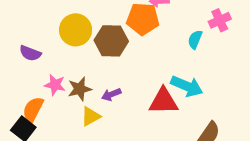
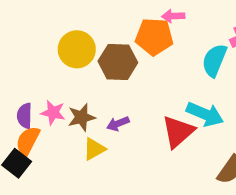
cyan semicircle: (195, 39) -> (214, 60), size x1.5
purple semicircle: (30, 53) -> (25, 116), moved, turned 70
red triangle: (163, 101) -> (178, 132), turned -40

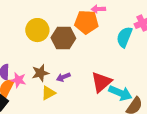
pink star: (53, 113) -> (18, 80), moved
cyan arrow: (205, 114) -> (120, 93), moved

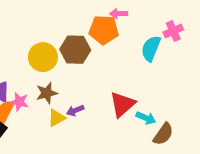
yellow circle: (37, 30) -> (43, 57), moved
purple arrow: (63, 77) -> (75, 110), moved
cyan arrow: (120, 93) -> (146, 118), size x0.7

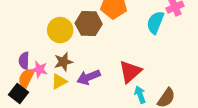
purple arrow: (75, 110) -> (89, 77), size x1.5
yellow triangle: (57, 118) -> (59, 81), moved
cyan arrow: (146, 118) -> (140, 95), moved, turned -133

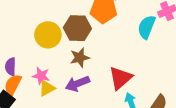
brown star: (63, 62) -> (80, 58), moved
pink star: (39, 69) -> (41, 76), moved

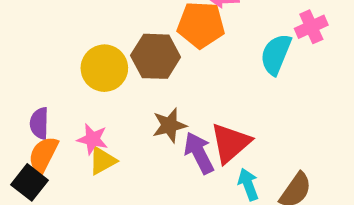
brown star: (80, 58) -> (169, 125), moved
purple arrow: (77, 84) -> (199, 153), moved, turned 85

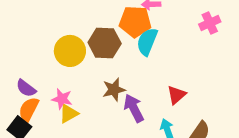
cyan semicircle: (276, 54) -> (147, 42), moved
purple semicircle: (39, 123) -> (26, 88), turned -54
red triangle: (230, 143) -> (176, 95), moved, size x0.7

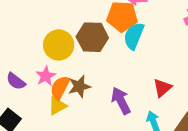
brown star: (114, 90) -> (79, 86), moved
pink star: (62, 99) -> (46, 76), moved, turned 30
orange semicircle: (29, 110) -> (60, 88), moved

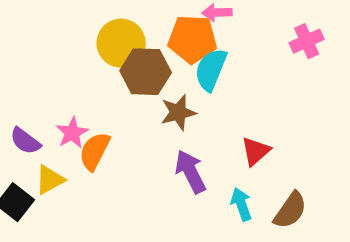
yellow circle: (59, 45) -> (121, 43), moved
brown star: (79, 86) -> (178, 112), moved
yellow triangle: (57, 106) -> (50, 180), moved

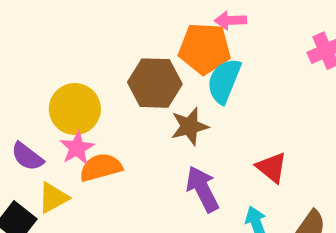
yellow circle: (121, 43) -> (75, 109), moved
orange semicircle: (95, 151) -> (101, 167), turned 48
red triangle: (256, 151) -> (272, 167), turned -40

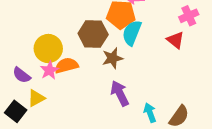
orange semicircle: (101, 167) -> (66, 65), moved
red triangle: (272, 167) -> (175, 40), moved

